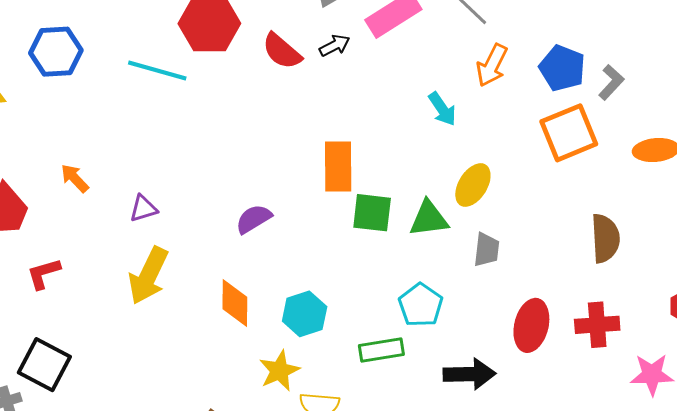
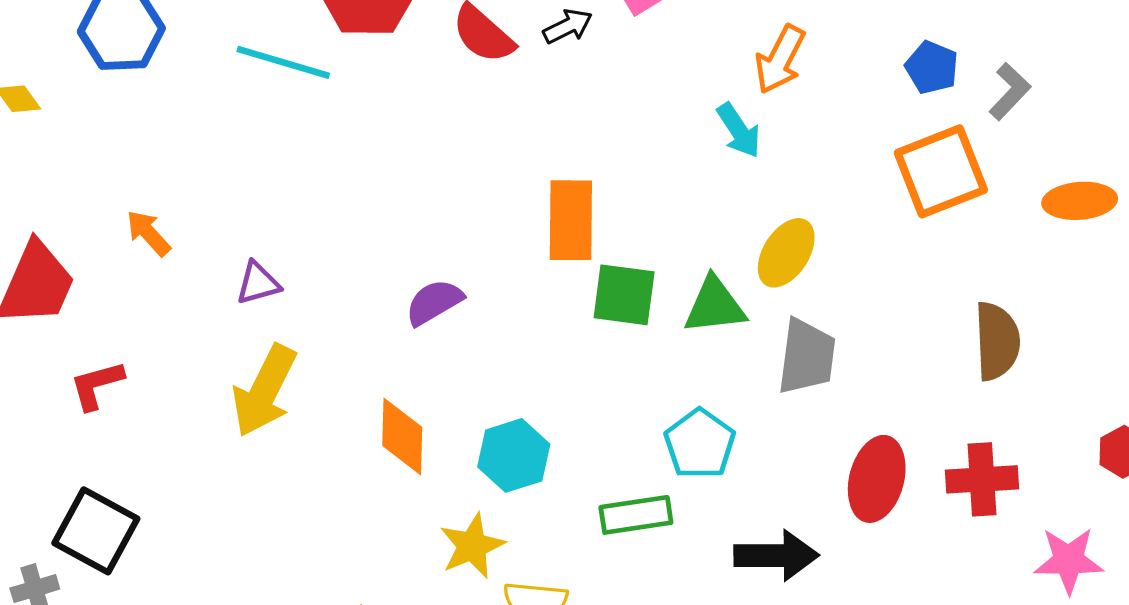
orange arrow: (492, 65) -> (780, 59), moved
blue pentagon: (562, 68) -> (932, 67), size x0.7
gray trapezoid: (487, 250) -> (807, 357), size x1.4

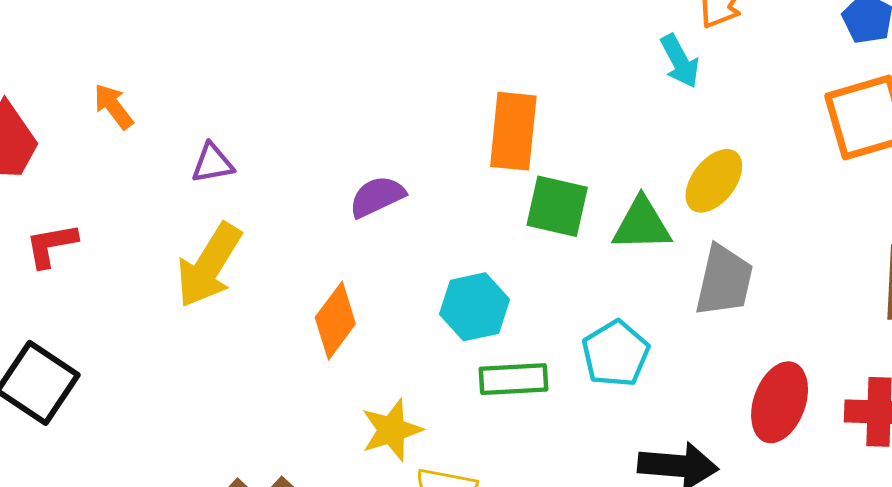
orange diamond: (402, 436) -> (335, 321), turned 30
cyan hexagon: (514, 455) -> (474, 307), moved
green rectangle: (636, 515) -> (514, 379), moved

